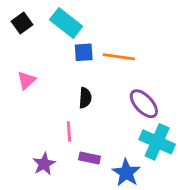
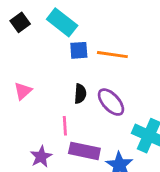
pink triangle: (26, 80) -> (23, 91), moved
purple ellipse: (144, 104) -> (111, 102), moved
purple rectangle: (90, 158) -> (84, 151), size x1.5

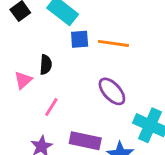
black semicircle: (80, 94) -> (46, 65), moved
pink line: (65, 126) -> (51, 107), moved, turned 36

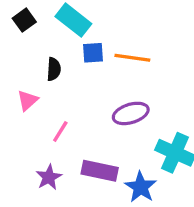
black semicircle: (46, 65) -> (54, 69), moved
purple ellipse: (112, 91) -> (131, 113), turned -64

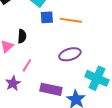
black semicircle: (54, 69) -> (22, 36), moved
purple star: (49, 177) -> (13, 83), moved

